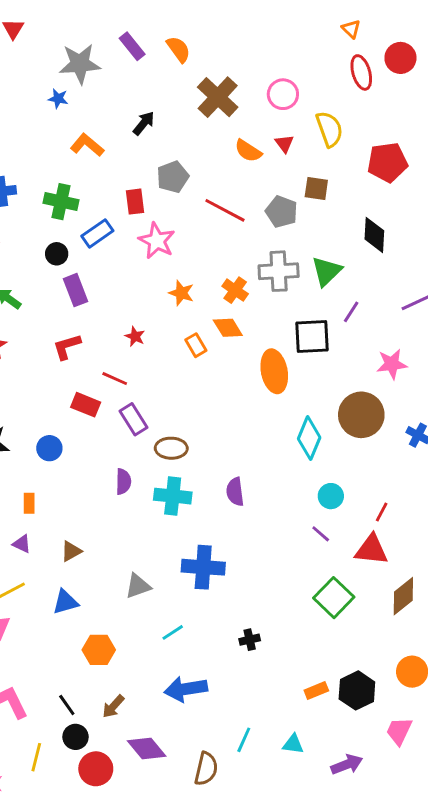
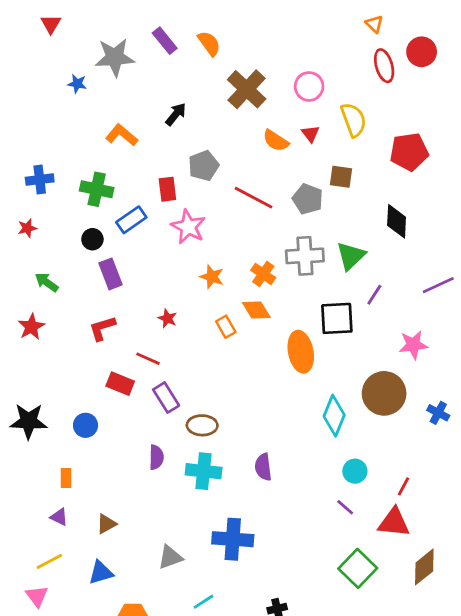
blue star: (58, 99) -> (77, 84), moved

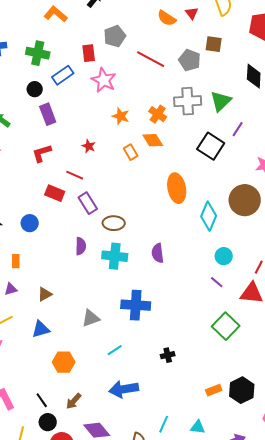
black square: (337, 318) -> (211, 146), turned 36
orange ellipse: (301, 352) -> (177, 188), moved
purple triangle: (59, 517) -> (11, 289), turned -40

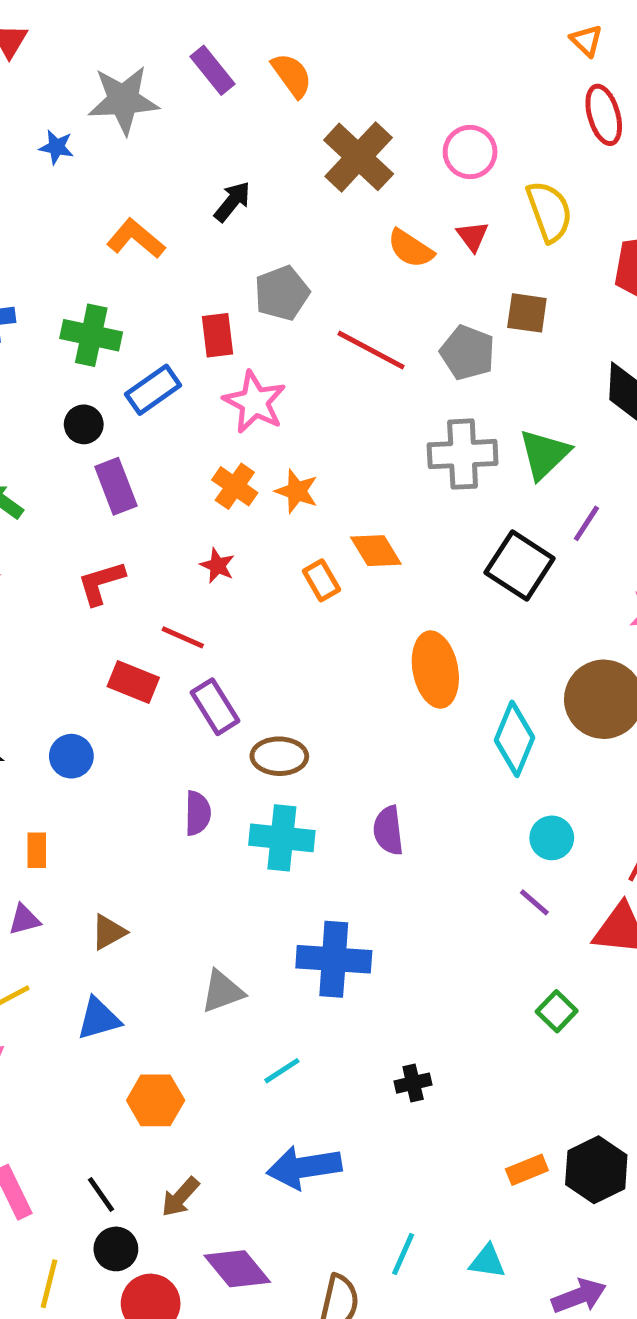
orange cross: (158, 114) -> (235, 486), moved
green square: (226, 326) -> (557, 1011), size x0.6

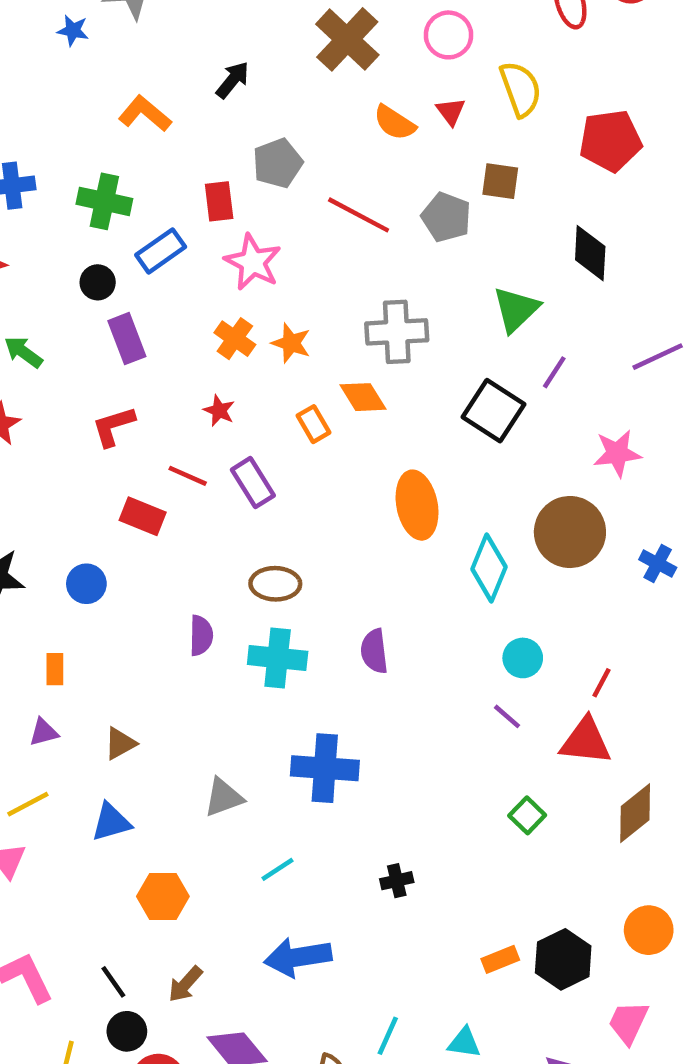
gray cross: (463, 454) -> (397, 332), moved
purple rectangle: (215, 707) -> (253, 483), moved

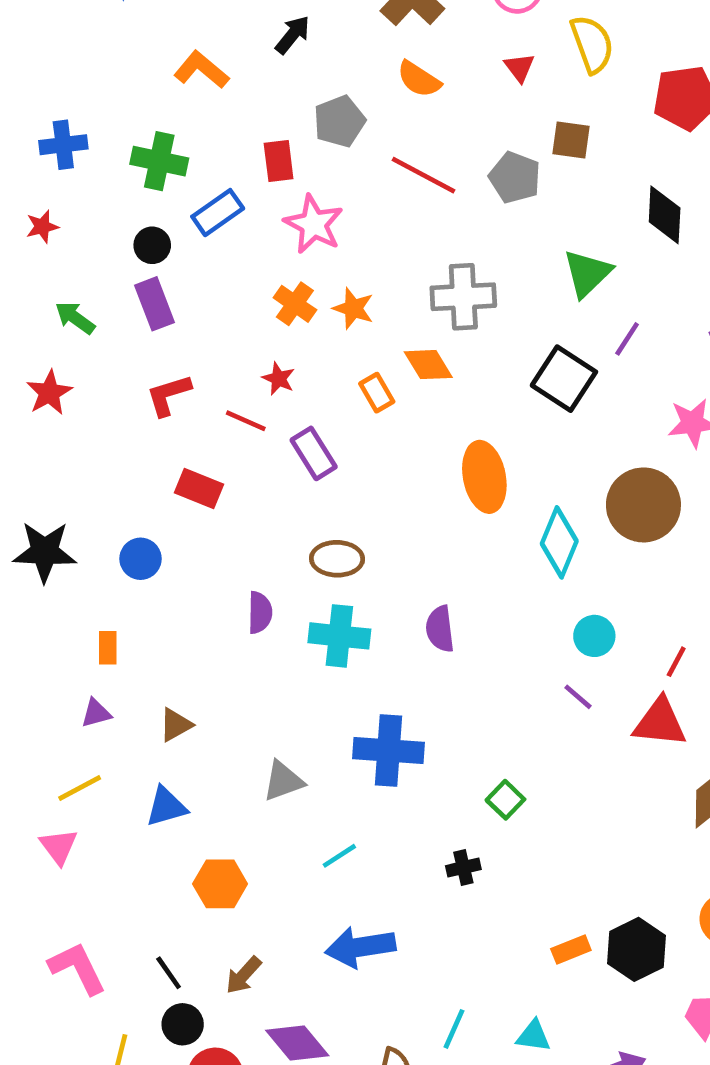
orange semicircle: (395, 123) -> (419, 79), moved
purple rectangle: (127, 339) -> (155, 304), moved
red line: (188, 476) -> (246, 421), moved
green square: (527, 815) -> (505, 800), moved

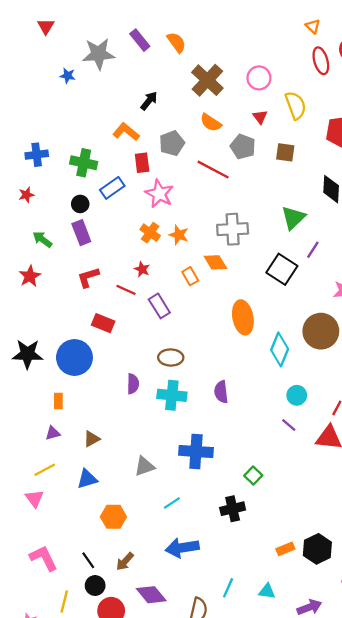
orange L-shape: (201, 70) -> (126, 132), moved
gray pentagon: (515, 177) -> (243, 147), moved
blue circle: (141, 559) -> (74, 357), size x1.8
black cross: (463, 868) -> (233, 509), size x1.5

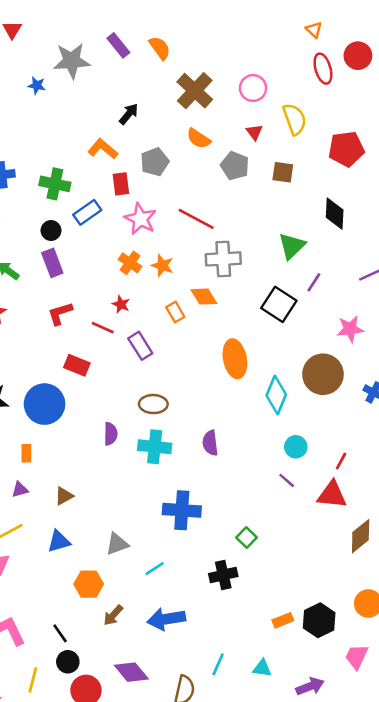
red line: (213, 170) -> (196, 219), moved
gray triangle: (144, 466) -> (117, 544), moved
brown arrow: (125, 561) -> (113, 615), moved

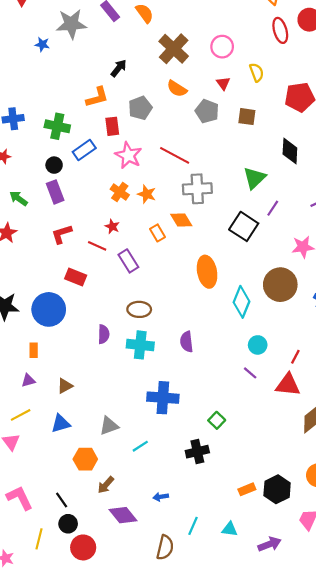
yellow semicircle: (294, 119) -> (257, 72), size x0.7
orange L-shape: (103, 149) -> (97, 97), turned 125
blue arrow: (166, 619) -> (161, 497), moved, size x0.5
purple diamond: (131, 672) -> (123, 515), moved

